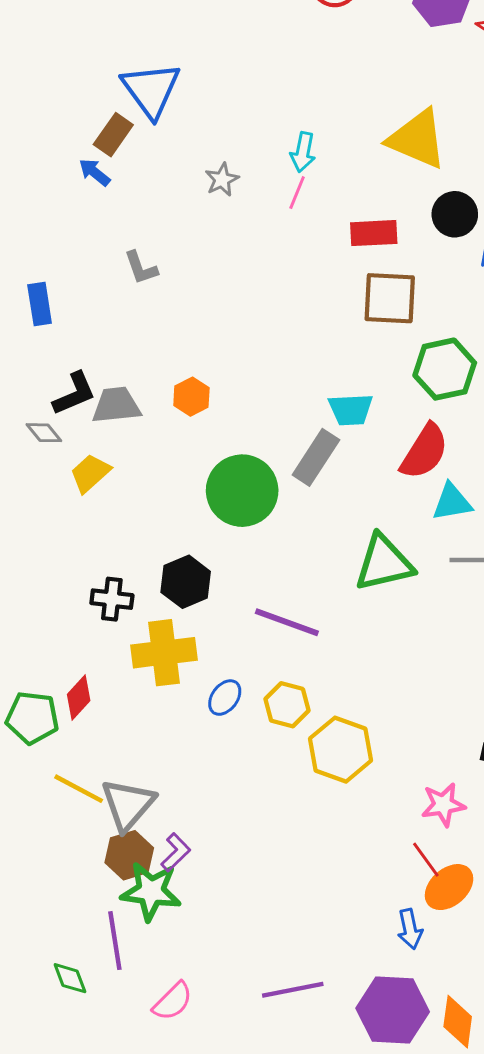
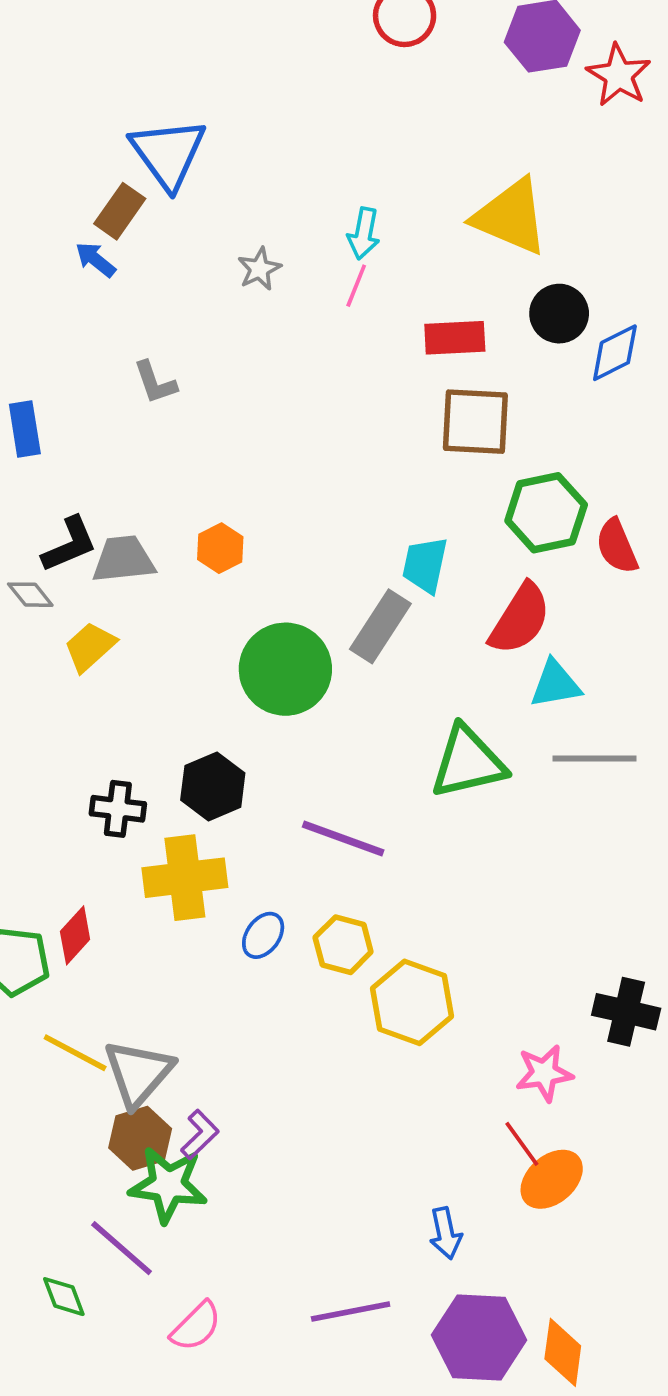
cyan trapezoid: (351, 410) -> (425, 565), turned 105
blue arrow: (410, 929) -> (446, 1233), moved
purple line: (115, 941) -> (122, 1248), turned -40

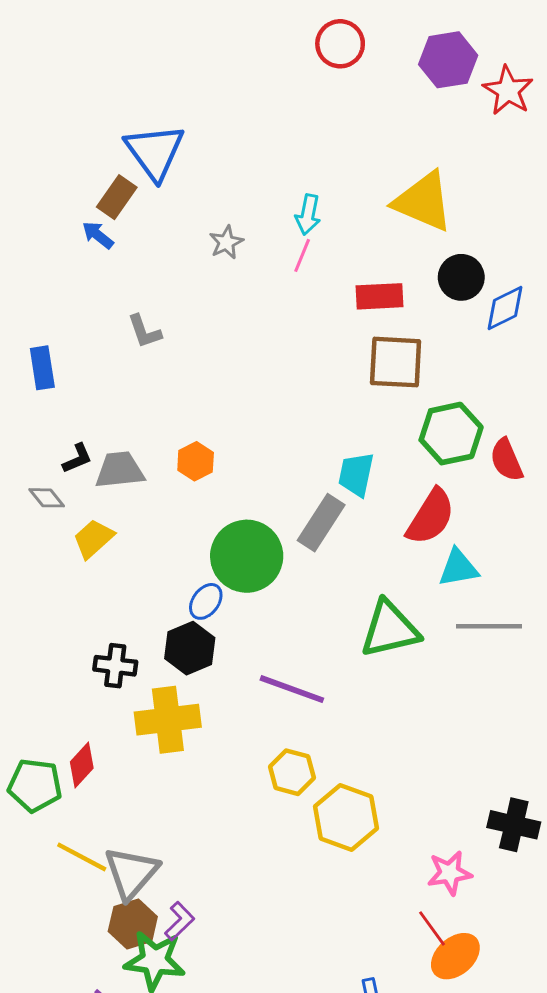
black L-shape: (69, 544) -> (77, 458), size x0.7
blue ellipse: (263, 935) -> (206, 601), moved

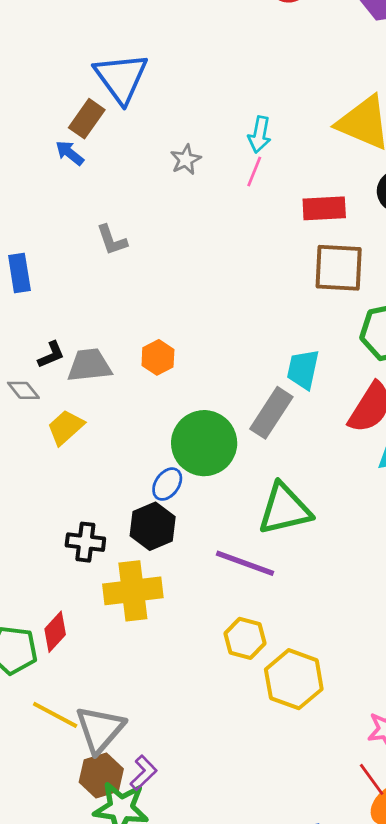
green triangle: (390, 629) -> (285, 509), moved

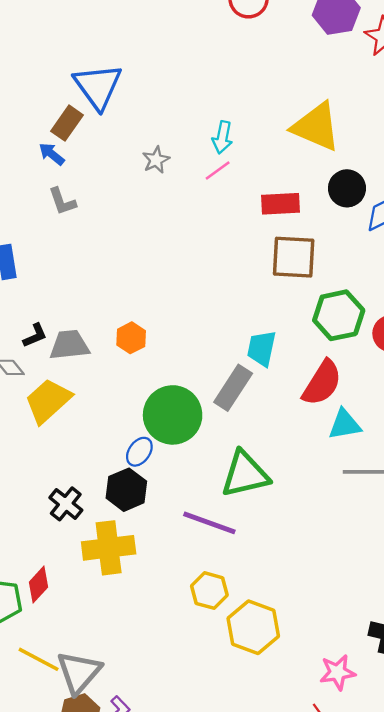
pink line: (254, 171) -> (218, 171), turned 32
gray L-shape: (112, 240) -> (62, 201), moved
yellow trapezoid: (66, 427) -> (48, 401), size x1.4
black cross: (85, 542) -> (66, 504), turned 32

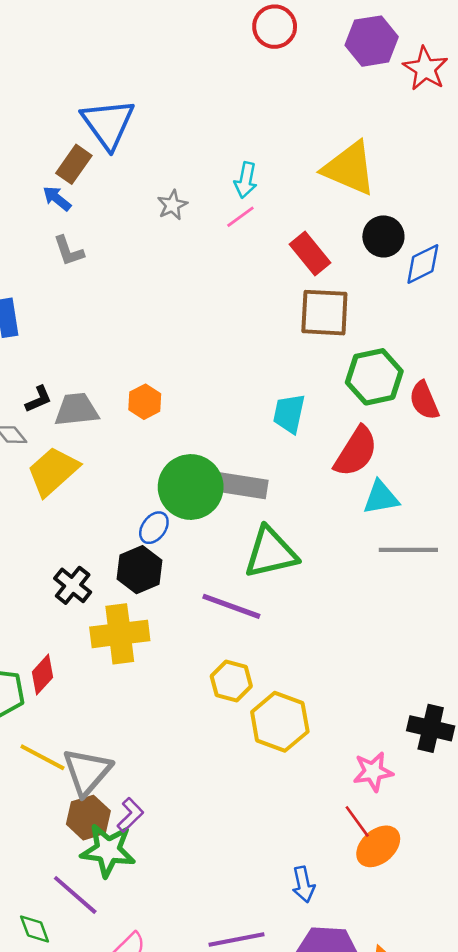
red rectangle: (281, 204) -> (310, 254), turned 54
gray rectangle: (233, 388) -> (242, 486), moved, turned 66

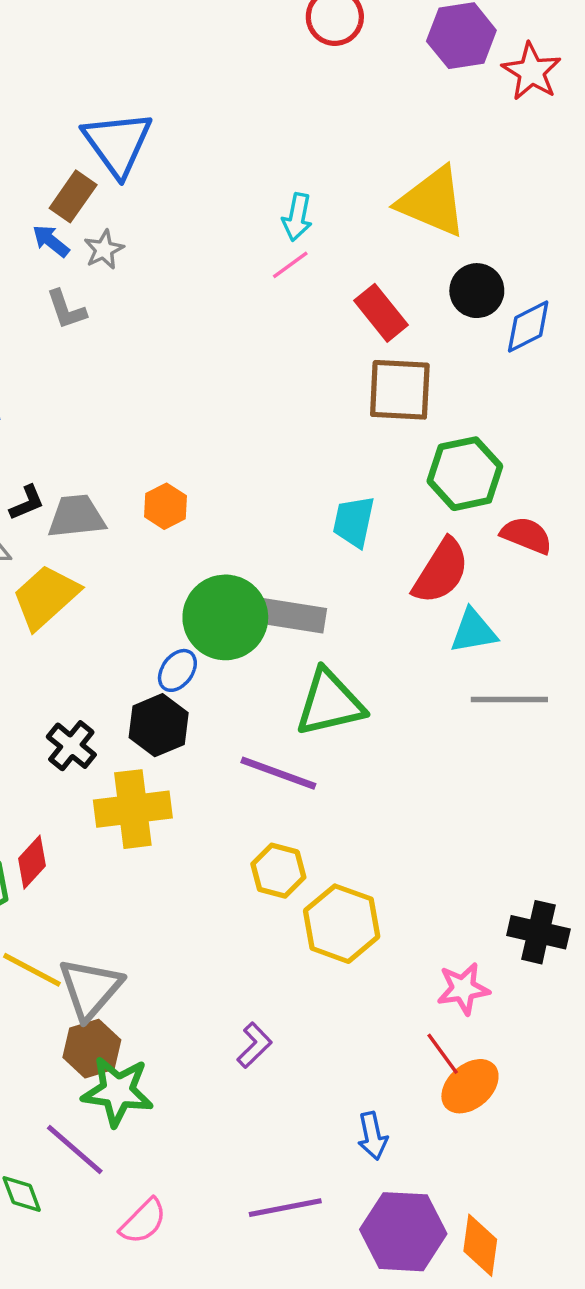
gray star: (172, 205) -> (104, 250), moved
red semicircle: (424, 400) -> (526, 535), moved, turned 135
purple L-shape: (130, 815) -> (254, 1045), moved

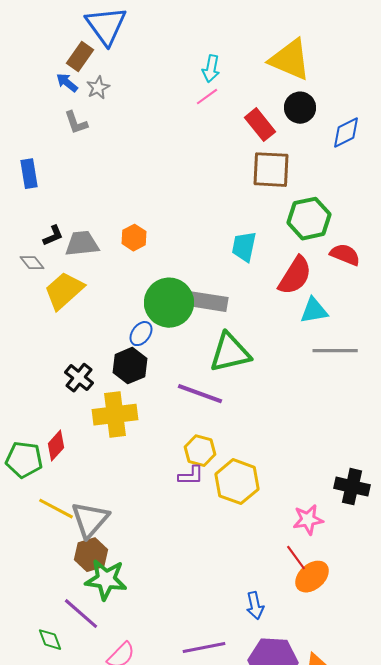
black circle: (477, 291) -> (300, 108), moved
purple L-shape: (254, 1045) -> (191, 476), moved, turned 44

